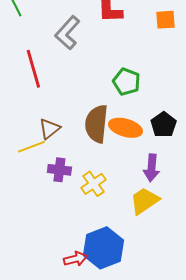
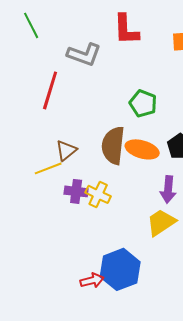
gray L-shape: (67, 33) -> (84, 54), turned -112
red line: (33, 69) -> (50, 90), turned 33
yellow cross: (93, 184) -> (98, 194), moved, turned -30

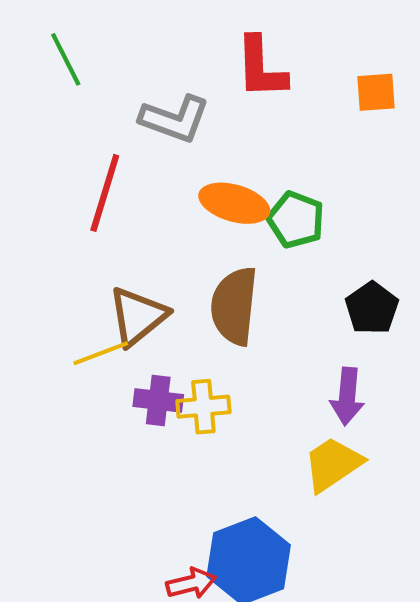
orange ellipse: (142, 149) -> (234, 203), moved
brown triangle: (66, 150) -> (138, 316), size x1.4
yellow cross: (98, 194) -> (203, 407), turned -30

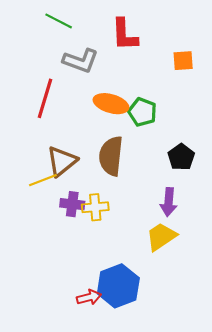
green line: (66, 59) -> (59, 21), moved, turned -36
orange square: (376, 92) -> (183, 61), moved

